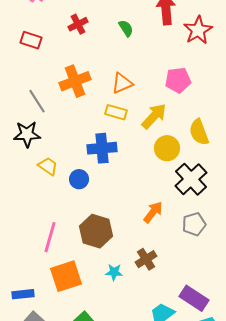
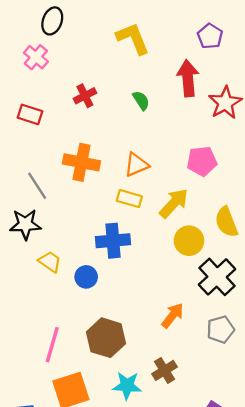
orange cross: (75, 81) -> (81, 162), turned 32
cyan star: (114, 272) -> (127, 386), size x1.4

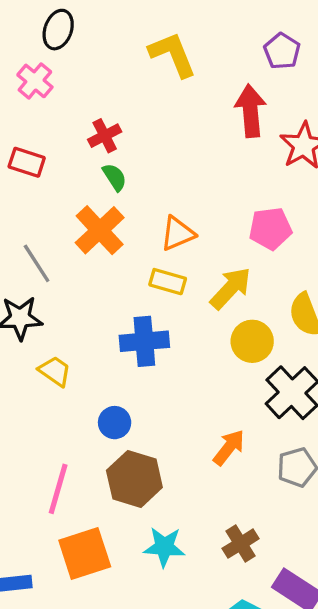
green semicircle: (141, 100) -> (115, 177), moved
orange cross: (81, 162) -> (100, 230), turned 36
blue circle: (86, 277) -> (115, 423), moved
brown cross: (164, 370) -> (241, 544), moved

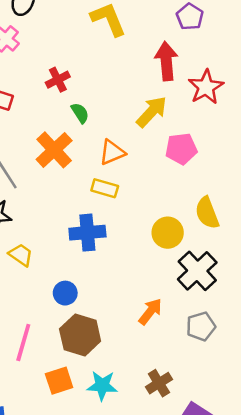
green semicircle: (115, 177) -> (80, 113), moved
yellow arrow: (231, 288) -> (152, 112), moved
orange square: (85, 554) -> (59, 381), moved, size x0.7

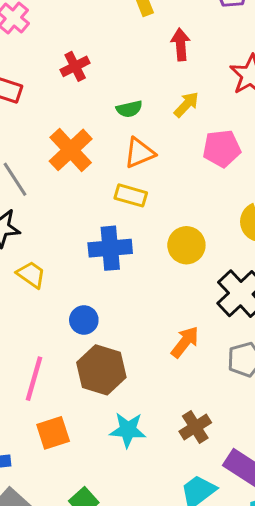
red arrow: (166, 61) -> (181, 44), moved, size x0.7
yellow arrow: (152, 112) -> (186, 105), size x0.7
green semicircle: (80, 113) -> (129, 109), moved, turned 110
yellow circle: (168, 233) -> (186, 245), moved
orange square: (59, 381) -> (53, 433), moved

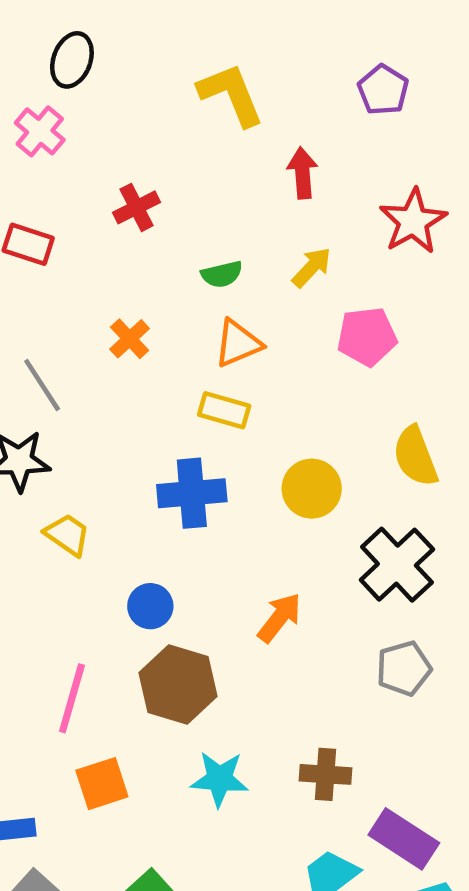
orange cross: (71, 150) -> (130, 339), size x0.6
orange arrow: (185, 342) -> (279, 618), moved
brown cross: (195, 427) -> (325, 774), turned 36

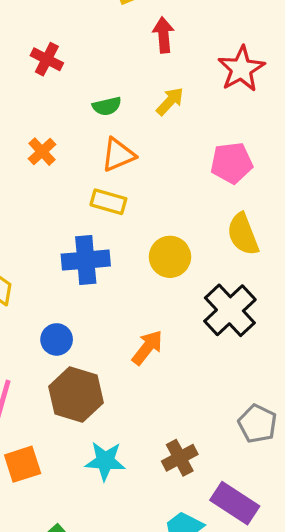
red cross: (137, 207) -> (47, 59), turned -36
pink pentagon: (367, 336) -> (232, 163), moved
gray pentagon: (404, 668) -> (257, 424), moved, turned -30
brown cross: (325, 774) -> (180, 458), turned -32

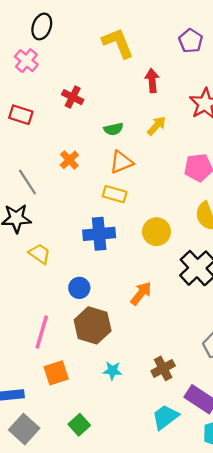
cyan star: (105, 461) -> (112, 371), size x0.7

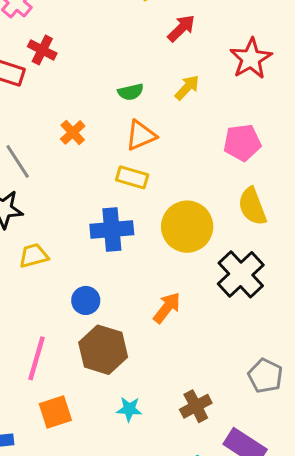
red arrow: (152, 81) -> (181, 28), turned 50
red cross: (73, 97) -> (42, 50), moved
yellow circle: (156, 232) -> (187, 227), size x1.4
yellow trapezoid: (40, 254) -> (34, 256), turned -50

